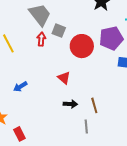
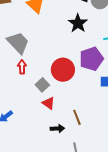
gray square: (59, 31) -> (42, 85), moved, turned 32
brown line: (94, 105) -> (77, 117), moved

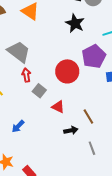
gray square: (42, 85) -> (39, 91), moved

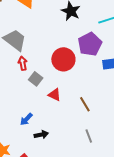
blue arrow: (18, 126) -> (26, 119), moved
black arrow: (71, 130) -> (41, 135), moved

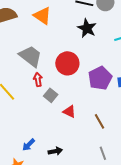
purple pentagon: (90, 44) -> (100, 78), moved
red circle: (63, 59) -> (67, 63), moved
blue arrow: (26, 119) -> (29, 145), moved

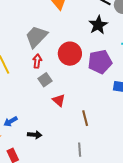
gray trapezoid: (30, 56) -> (36, 37), turned -100
purple pentagon: (100, 78) -> (100, 62), moved

